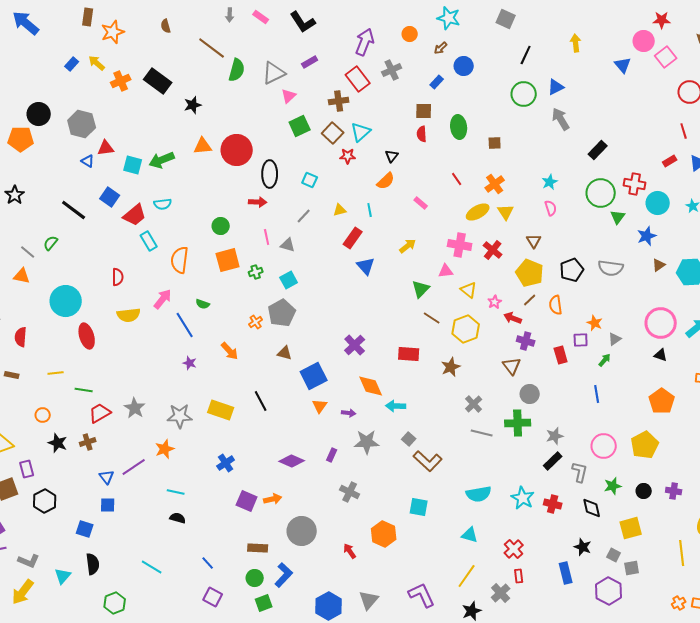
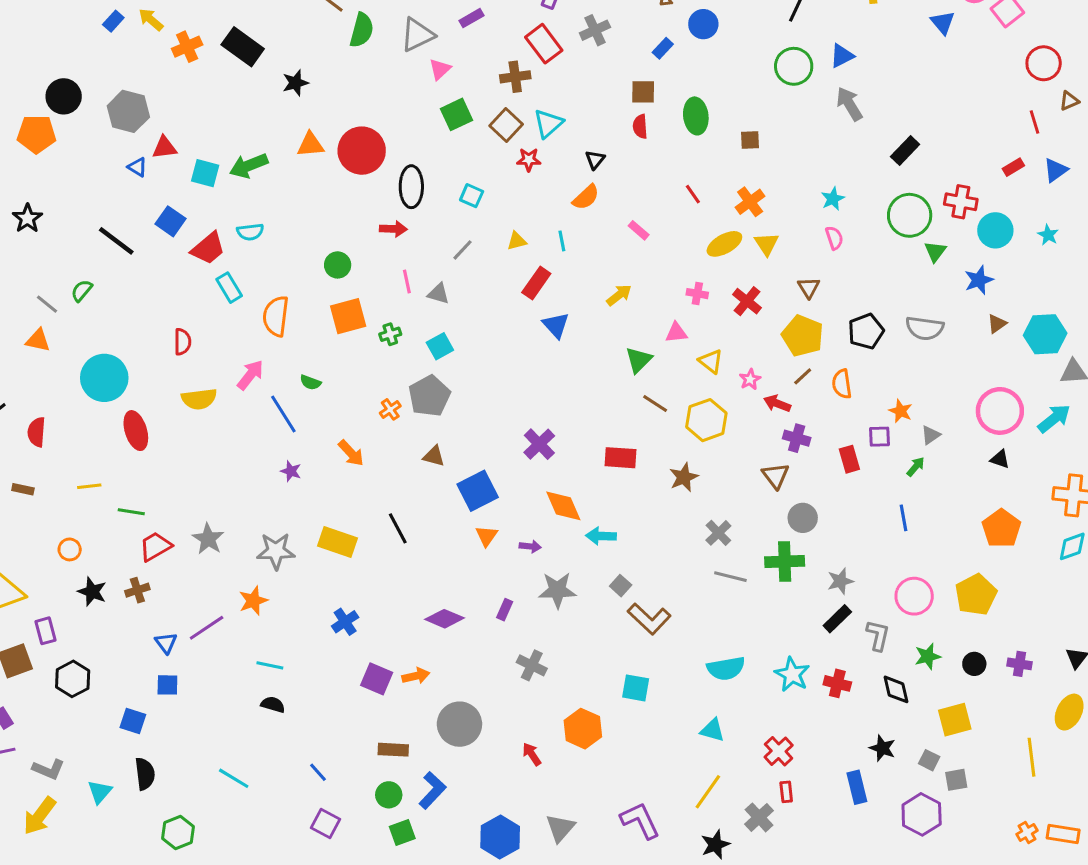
pink cross: (460, 245) -> (697, 294), size x0.6

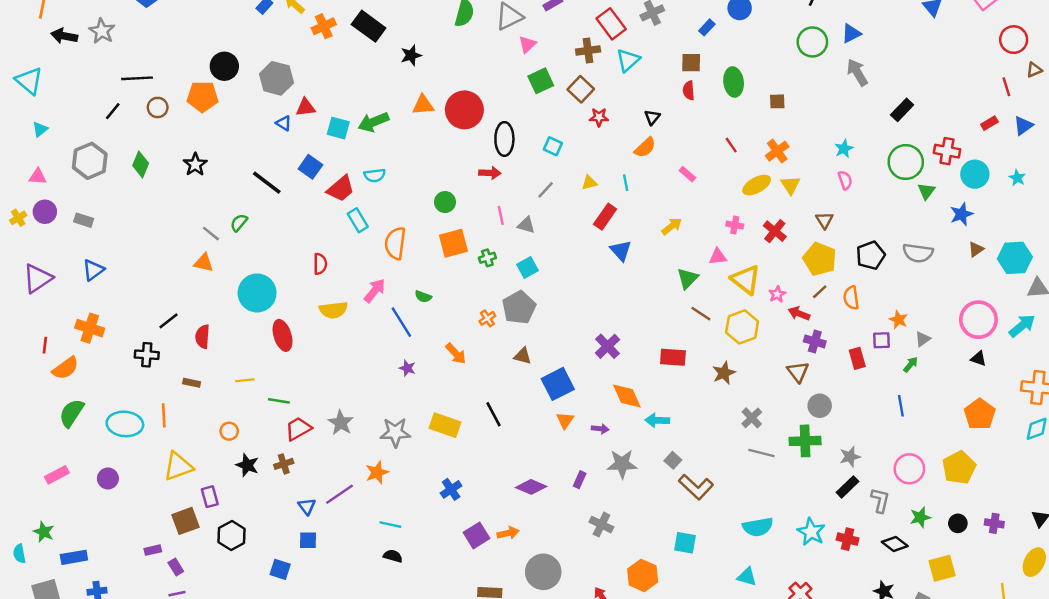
cyan triangle: (548, 123) -> (628, 60), moved
yellow triangle: (711, 361) -> (746, 280), size x1.5
purple square: (377, 679) -> (477, 535), turned 35
black diamond: (896, 689) -> (895, 544), turned -40

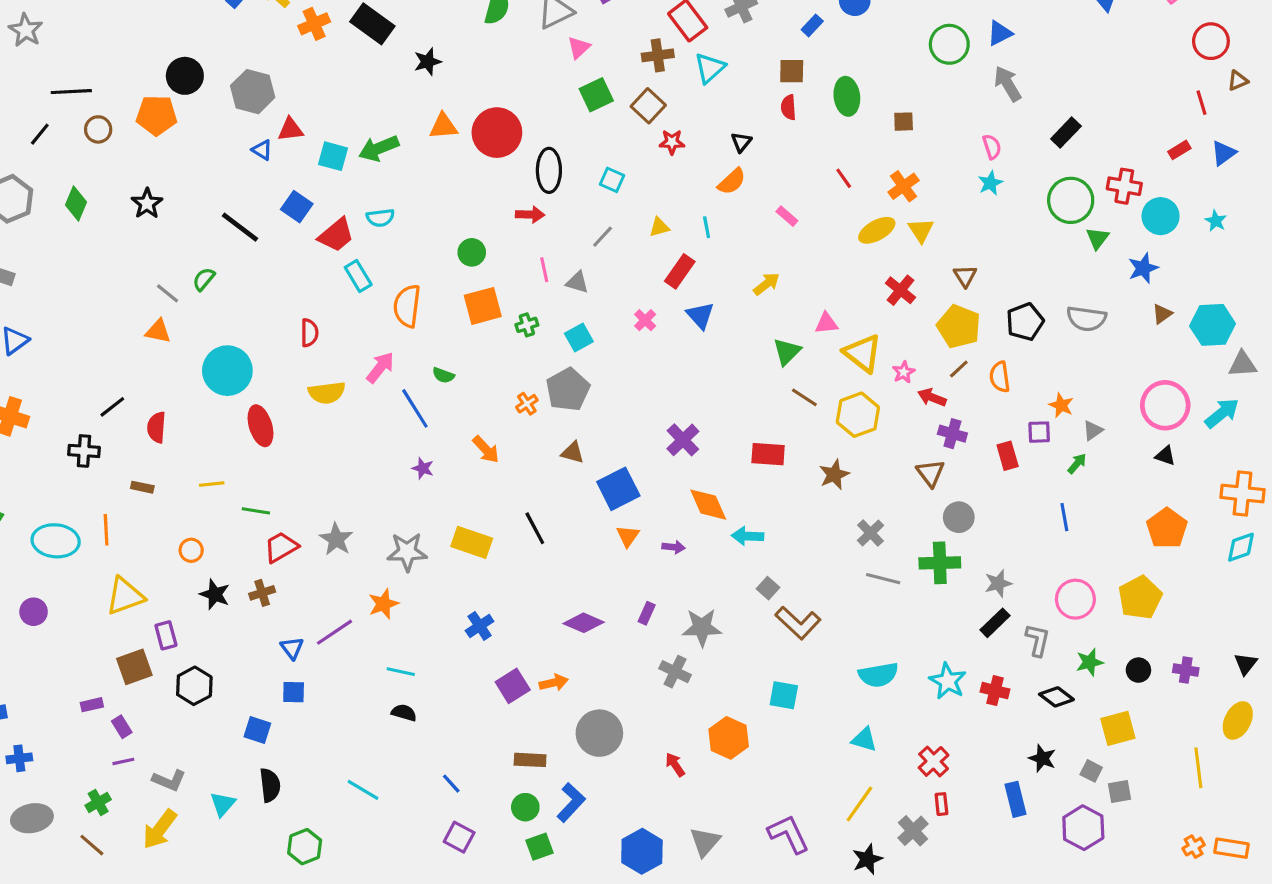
pink semicircle: (845, 180) -> (992, 147), moved
pink cross: (735, 225) -> (645, 320), moved, turned 35
gray star: (622, 464) -> (702, 628), moved

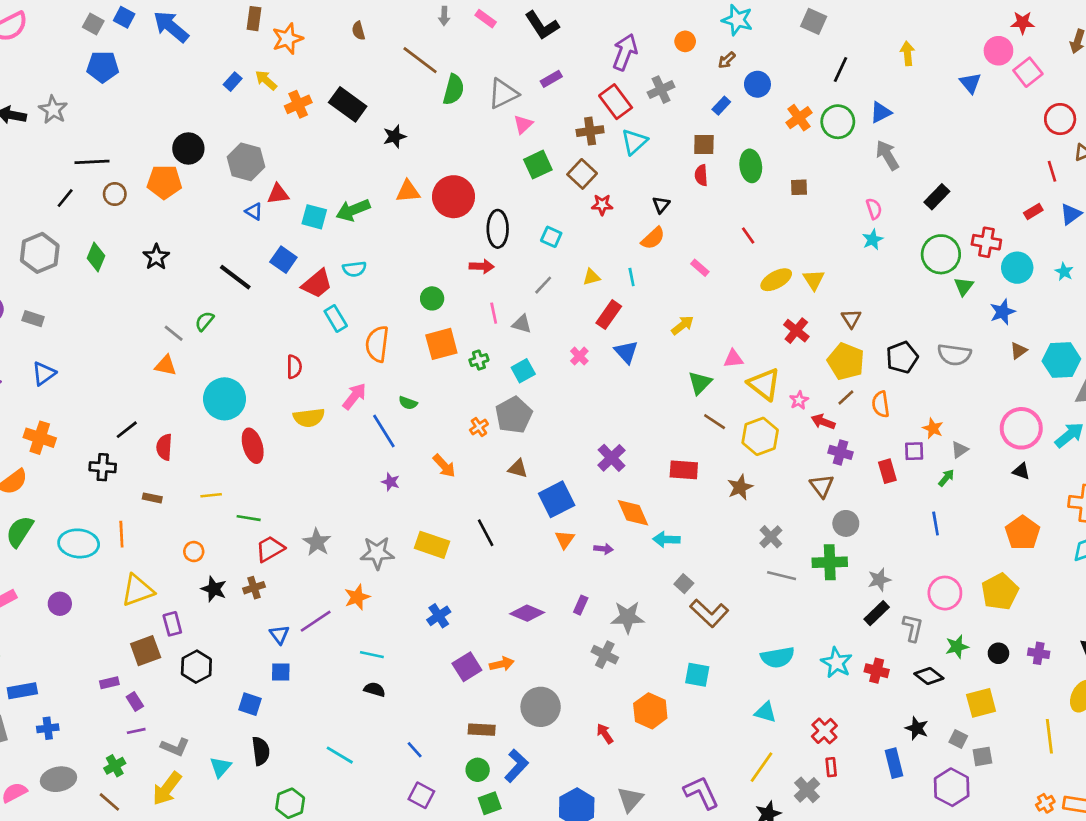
orange cross: (904, 186) -> (799, 118), moved

